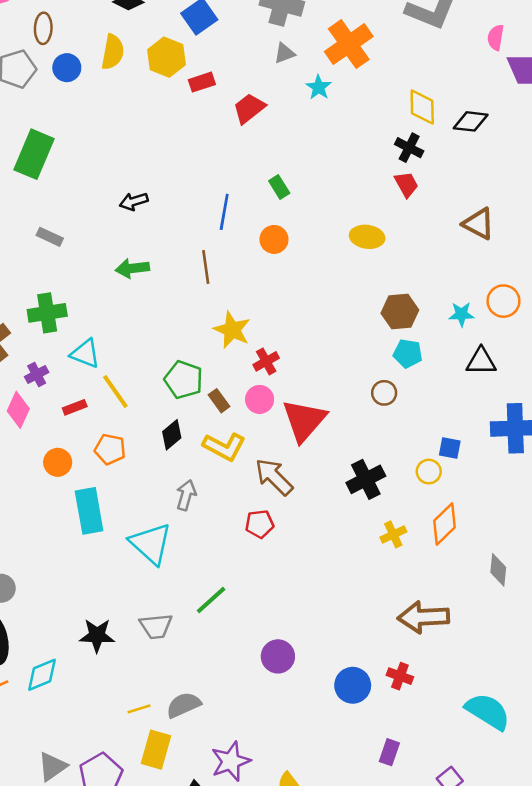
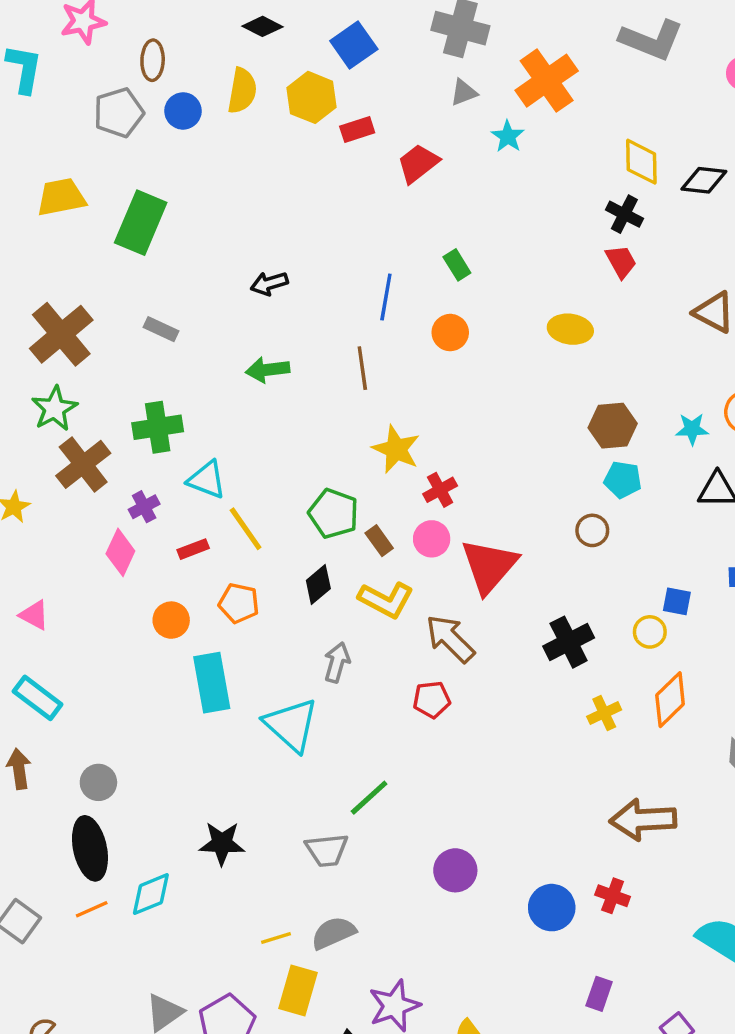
gray trapezoid: (156, 626) -> (327, 850), moved

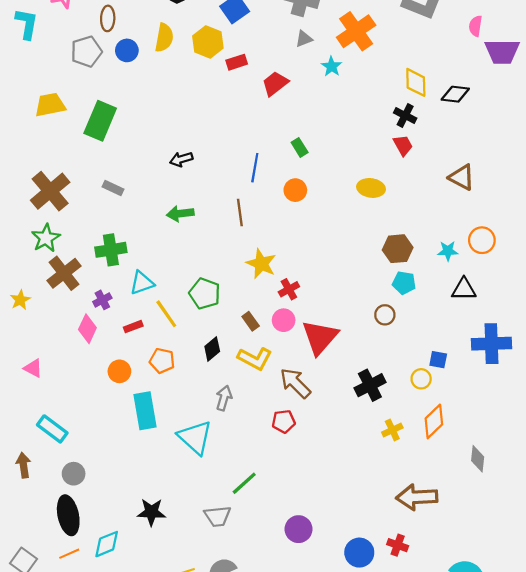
cyan triangle: (207, 480) -> (142, 283), turned -40
green pentagon: (334, 513) -> (205, 294), moved
cyan rectangle: (38, 698) -> (52, 429), moved

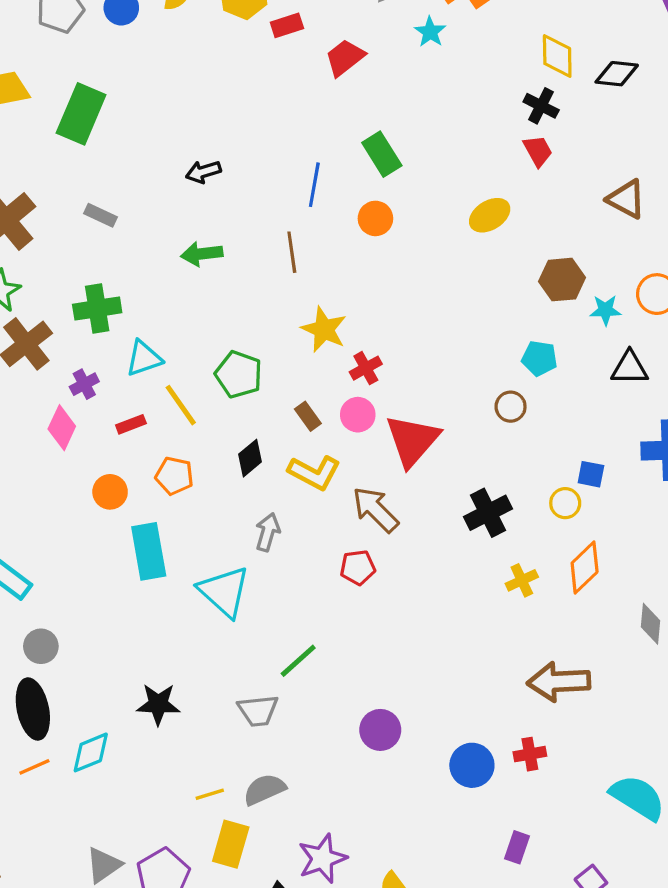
green rectangle: (300, 147) -> (382, 154), size x1.5
yellow ellipse: (371, 188) -> (490, 215), turned -40
brown hexagon: (398, 249) -> (562, 280), moved
red cross: (398, 545) -> (530, 754), turned -30

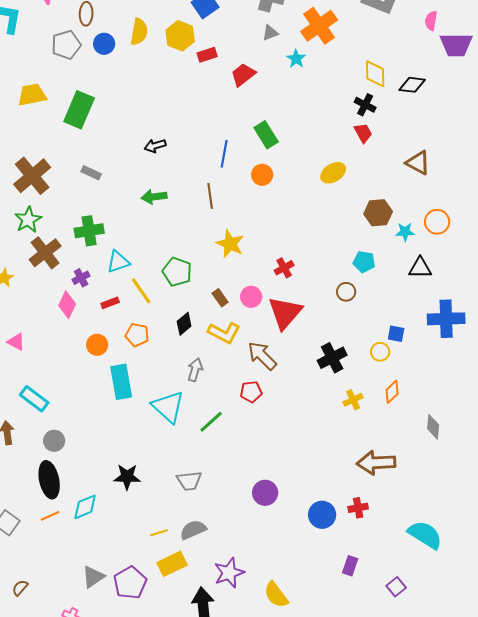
red cross: (366, 368) -> (284, 268), moved
orange diamond: (585, 567) -> (392, 392), size x0.7
green line: (298, 661) -> (211, 422), moved
yellow rectangle: (231, 844) -> (172, 564), turned 48

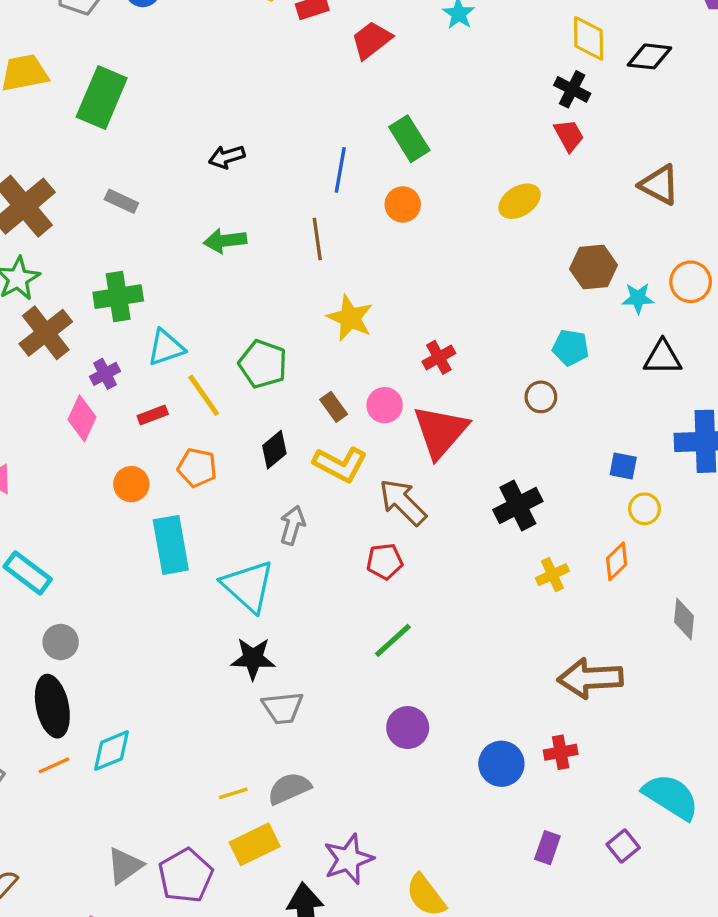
yellow circle: (380, 352) -> (645, 509), moved
green line: (211, 422) -> (393, 640), moved
black star: (127, 477) -> (253, 658), moved
purple square: (396, 587) -> (623, 846), moved

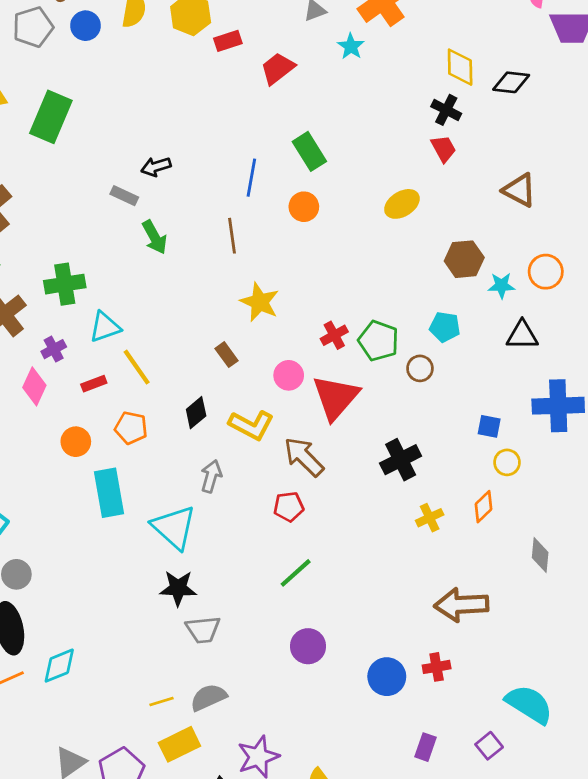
gray rectangle: (121, 201) -> (124, 196), moved
green arrow: (225, 241) -> (155, 237), turned -112
green pentagon: (263, 364) -> (378, 341), moved
brown rectangle: (334, 407) -> (226, 355), moved

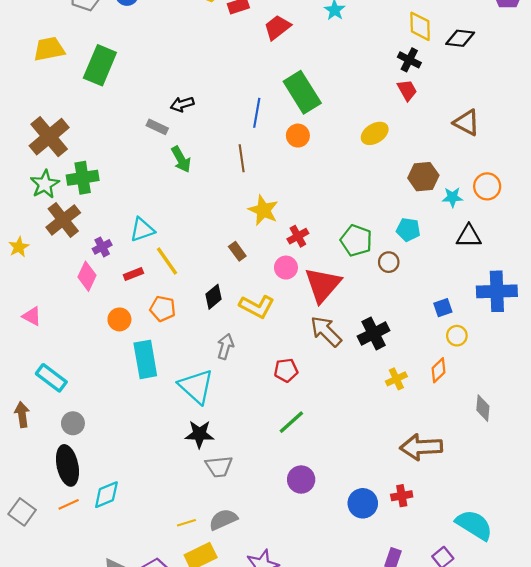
green rectangle: (309, 151) -> (302, 92), size x1.4
green cross: (65, 284) -> (83, 178), moved
red cross: (334, 335) -> (298, 236), moved
blue square: (489, 426) -> (443, 308), turned -30
brown arrow: (304, 457) -> (326, 331), moved

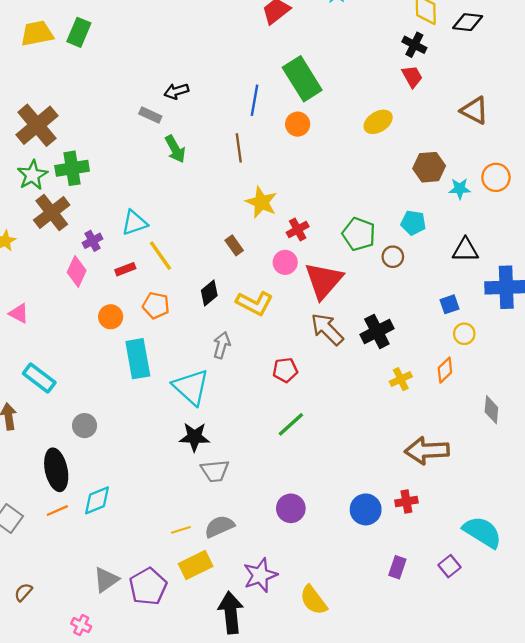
green rectangle: (100, 65) -> (79, 32), moved, size x0.7
black triangle: (469, 236) -> (465, 250), moved
gray circle: (73, 423) -> (85, 426), moved
purple circle: (301, 480) -> (291, 508), moved

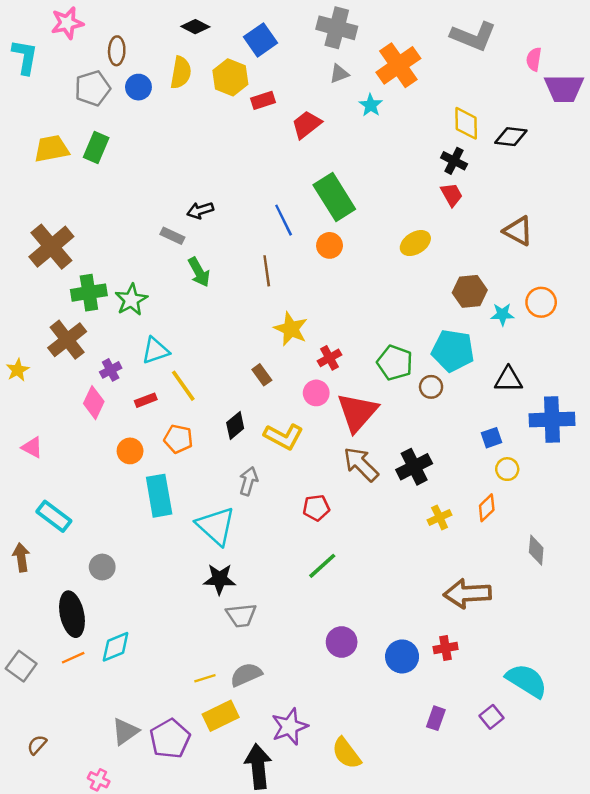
blue line: (255, 100) -> (284, 220), turned -36
green star: (32, 175) -> (131, 300), moved
cyan pentagon: (413, 223) -> (453, 351), size x1.6
purple circle: (291, 508) -> (342, 642), moved

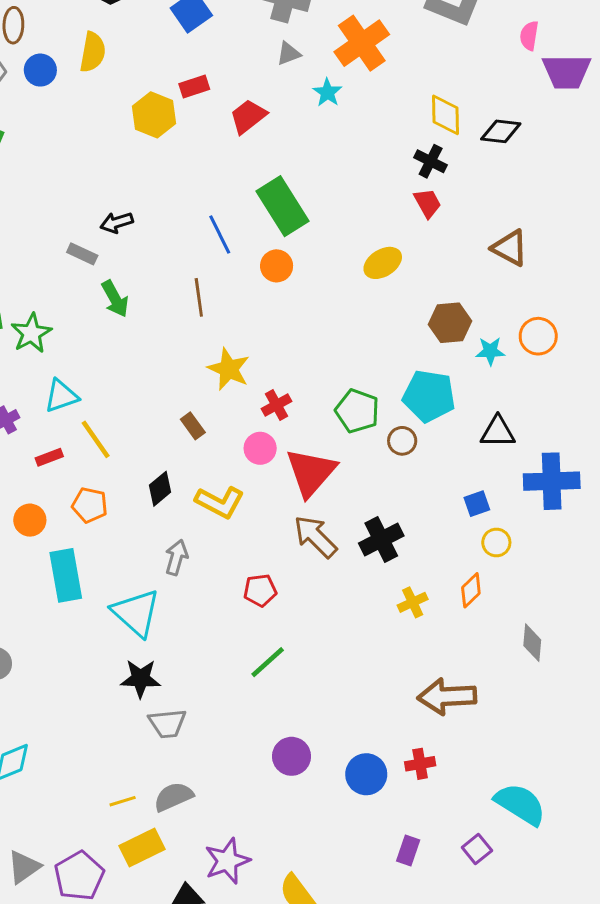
yellow hexagon: (230, 77) -> (154, 115), moved

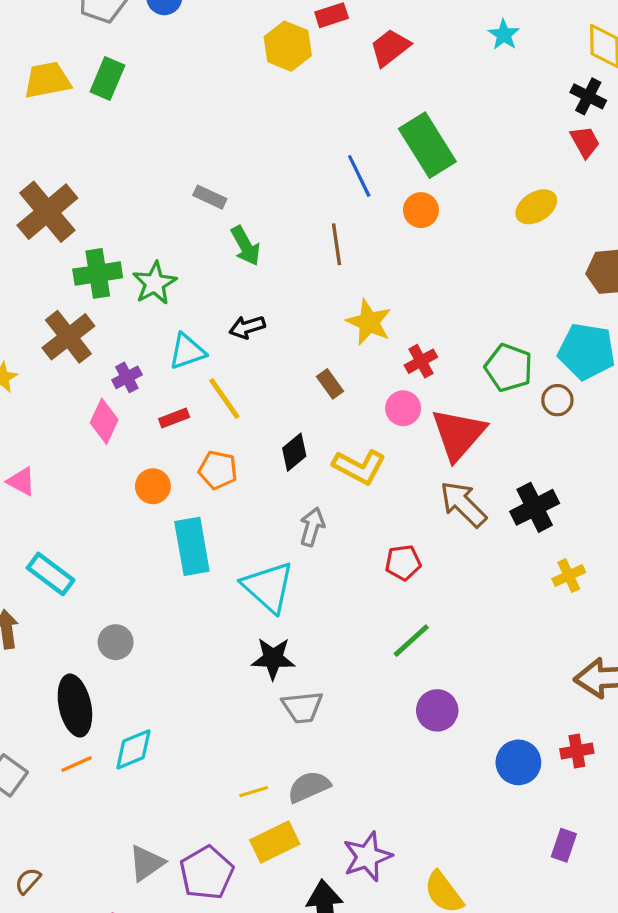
cyan star: (327, 92) -> (504, 35), moved
black arrow: (117, 223) -> (247, 327), moved
purple circle: (292, 756) -> (437, 710), moved

